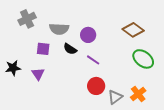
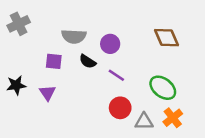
gray cross: (27, 19) -> (19, 24), moved
brown diamond: (133, 30) -> (167, 38), turned 30
green ellipse: (143, 59) -> (163, 88), moved
gray triangle: (115, 97) -> (144, 122), turned 35

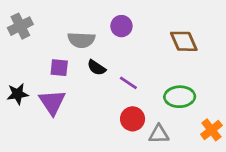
purple circle: (110, 44) -> (121, 26), moved
green ellipse: (163, 88) -> (180, 97), turned -40
purple triangle: (47, 93) -> (52, 102), size x1.5
orange cross: (173, 118) -> (211, 130), moved

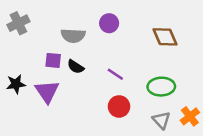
black semicircle: (97, 68) -> (76, 67), moved
gray triangle: (159, 134) -> (161, 120), moved, turned 48

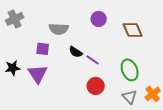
purple circle: (109, 23) -> (99, 19), moved
black semicircle: (76, 67) -> (76, 52), moved
green ellipse: (161, 87) -> (130, 70), turned 70

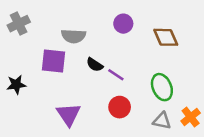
purple square: (43, 49) -> (54, 61), size x1.5
purple triangle: (38, 74) -> (69, 115), moved
gray triangle: (130, 97) -> (162, 121), turned -35

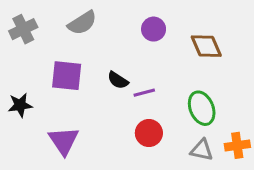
gray semicircle: (73, 36) -> (82, 23), moved, turned -35
purple line: (116, 75) -> (144, 93), turned -49
purple triangle: (69, 115) -> (64, 141), moved
orange cross: (191, 117) -> (237, 145), turned 30

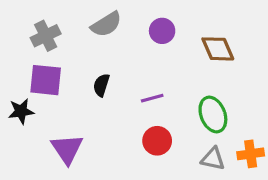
gray semicircle: (82, 23) -> (106, 24), moved
gray cross: (23, 29) -> (46, 36), moved
purple square: (67, 76) -> (46, 80), moved
black semicircle: (118, 80) -> (101, 85), moved, turned 75

